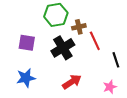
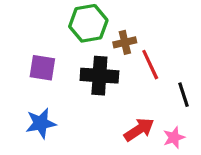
black cross: (63, 48) -> (99, 76), turned 35
red arrow: (72, 82) -> (139, 130), moved

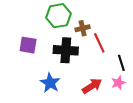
blue star: (41, 123) -> (50, 83), moved, turned -30
pink star: (174, 137) -> (118, 83), moved

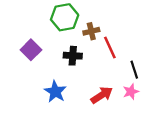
purple square: (28, 45) -> (31, 50), turned 36
black cross: (66, 50) -> (73, 56), size x0.7

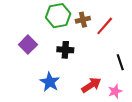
brown cross: (91, 31) -> (83, 20), moved
red line: (110, 48) -> (105, 26), moved, turned 66
pink star: (131, 92) -> (115, 91), moved

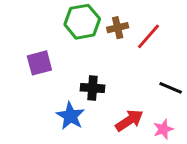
purple square: (28, 45) -> (39, 63), turned 30
black cross: (65, 50) -> (93, 88), moved
black line: (120, 62) -> (171, 88), turned -49

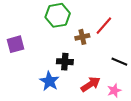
brown cross: (118, 28) -> (82, 37), moved
purple square: (39, 63) -> (15, 44), moved

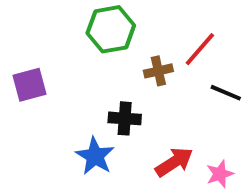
black line: (119, 62) -> (226, 93), moved

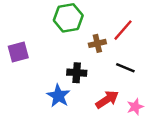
black line: (226, 93) -> (125, 68), moved

